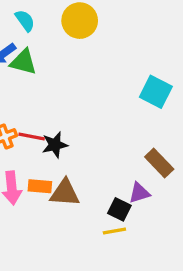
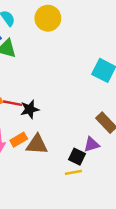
orange rectangle: (40, 186) -> (19, 140), turned -35

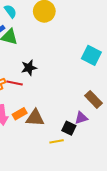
black star: (30, 109) -> (29, 68), moved
yellow line: (73, 172) -> (57, 141), moved

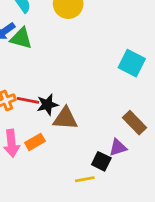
black star: (29, 68) -> (47, 105), moved
brown triangle: (35, 118) -> (65, 118), moved

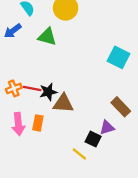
green triangle: (21, 38) -> (47, 37), moved
orange rectangle: (35, 142) -> (38, 123), turned -49
yellow line: (85, 179) -> (79, 154), turned 49

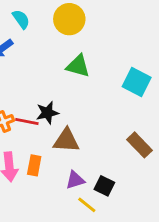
green triangle: (47, 37) -> (78, 66), moved
black star: (48, 92) -> (47, 113), moved
purple triangle: (107, 128) -> (75, 180), moved

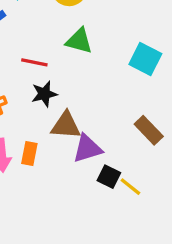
red line: (27, 121) -> (34, 62), moved
purple triangle: (75, 180) -> (87, 149), moved, size x1.4
yellow line: (87, 205) -> (130, 187), moved

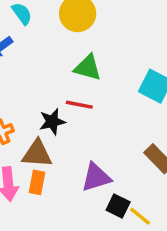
red line: (34, 62) -> (79, 105), moved
brown triangle: (66, 125) -> (37, 154), moved

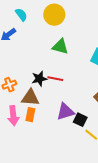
red line: (79, 105) -> (55, 79), moved
black square: (118, 206) -> (80, 120), moved

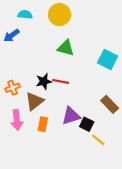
cyan semicircle: (21, 15) -> (25, 15), turned -48
brown triangle: (30, 98) -> (34, 101), turned -42
orange rectangle: (30, 115) -> (43, 124), moved

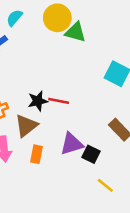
cyan semicircle: (25, 15) -> (14, 18), turned -56
green triangle: (66, 48) -> (75, 32), moved
yellow line: (98, 140) -> (105, 185), moved

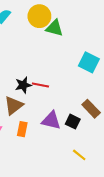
purple triangle: (72, 144) -> (51, 120), turned 30
black square: (91, 154) -> (73, 122), moved

